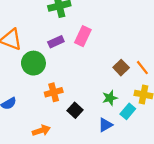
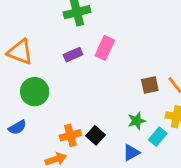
green circle: (33, 63) -> (35, 92), moved
brown square: (121, 68) -> (150, 85), turned 32
orange cross: (54, 92) -> (70, 135), moved

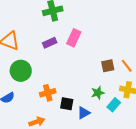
orange cross: (70, 135) -> (48, 93), moved
black square: (96, 135) -> (67, 104), turned -32
blue triangle: (131, 153) -> (84, 113), moved

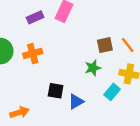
orange cross: (48, 93) -> (33, 53), moved
green star: (98, 93) -> (93, 68), moved

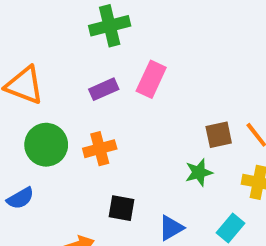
black square: (56, 91) -> (122, 208), moved
cyan rectangle: (112, 92) -> (231, 228), moved

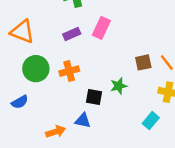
green star: (199, 172) -> (119, 86), moved
black square: (122, 208) -> (94, 97), moved
blue triangle: (171, 228) -> (83, 121), moved, turned 42

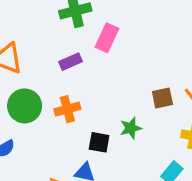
pink rectangle: (101, 28) -> (107, 38), moved

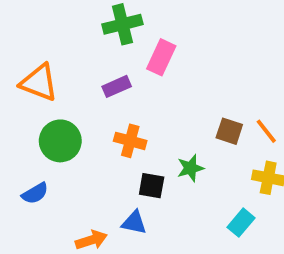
brown square: (162, 98) -> (229, 131), turned 30
orange cross: (67, 109) -> (130, 141), moved, turned 30

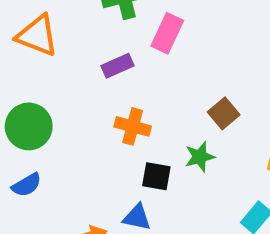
orange triangle: (39, 83) -> (37, 36), moved
brown square: (229, 131) -> (224, 113), moved, turned 32
green circle: (60, 141) -> (29, 126), moved

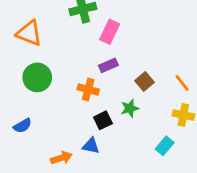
purple rectangle: (117, 66) -> (108, 65), moved
green circle: (29, 126) -> (37, 77), moved
black square: (156, 176) -> (103, 120), turned -36

